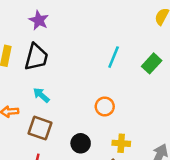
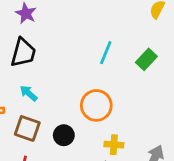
orange circle: (105, 107) -> (96, 105), size x1.5
black circle: (81, 143) -> (64, 135), moved

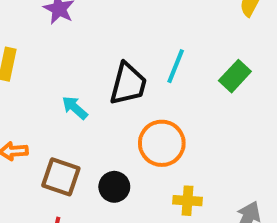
black trapezoid: (23, 53) -> (128, 84), moved
cyan arrow: (29, 93) -> (75, 108), moved

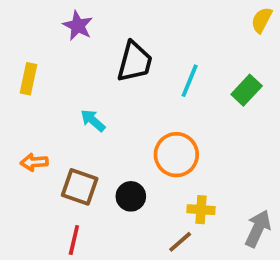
black trapezoid: (128, 84) -> (135, 62), moved

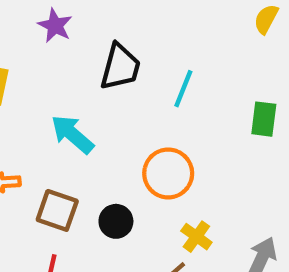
green rectangle: (247, 90) -> (264, 119), moved, turned -36
cyan arrow: (93, 121) -> (72, 134), size x1.5
yellow cross: (201, 210) -> (196, 237), turned 32

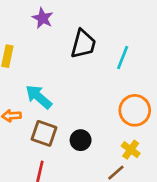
cyan arrow: (72, 134) -> (39, 97), moved
orange circle: (168, 173) -> (135, 110), moved

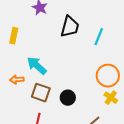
yellow cross: (131, 150) -> (111, 98), moved

